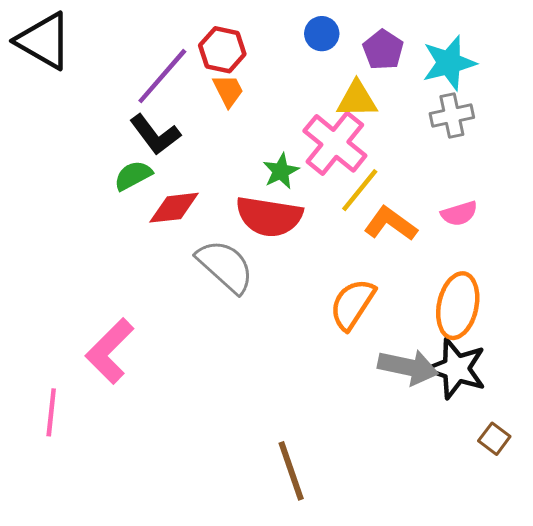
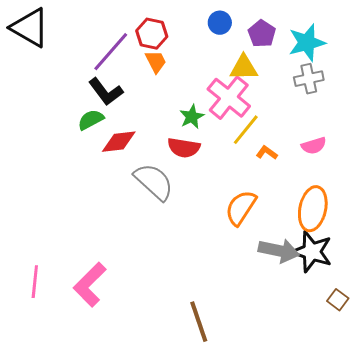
red semicircle: (269, 216) -> (184, 148), size x0.7
orange L-shape: (390, 224) -> (267, 153), size x0.6
pink L-shape: (110, 351) -> (90, 285), moved

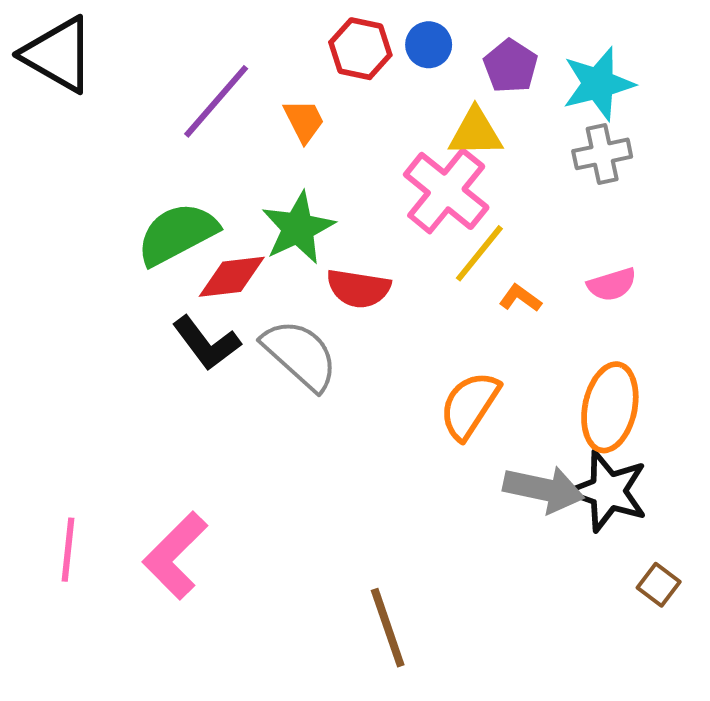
red hexagon: (152, 34) -> (360, 49), moved
black L-shape: (106, 92) -> (206, 343), moved
green star: (192, 117) -> (298, 228), moved, size x1.5
green semicircle: (91, 120) -> (177, 234), size x1.6

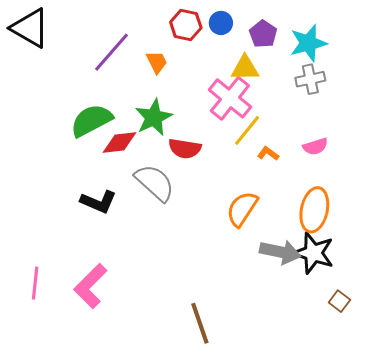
black L-shape: (206, 343) -> (98, 202), moved, turned -30

